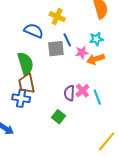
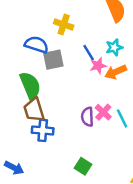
blue line: (67, 40) -> (89, 53), moved
gray square: (56, 49) -> (53, 60), moved
blue cross: (21, 98) -> (43, 130), moved
green square: (58, 117) -> (83, 166), moved

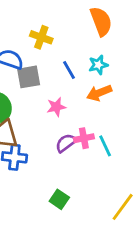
pink star: (98, 66) -> (56, 107), moved
pink cross: (103, 112) -> (84, 138), turned 35
purple semicircle: (87, 117) -> (66, 143), turned 54

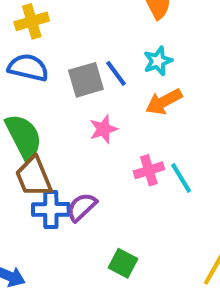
yellow cross: (41, 37) -> (32, 21), moved, turned -30
gray square: (29, 77) -> (86, 80), moved
purple semicircle: (66, 143) -> (82, 207), moved

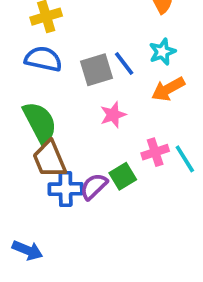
green square: (123, 263) -> (123, 176), moved, turned 32

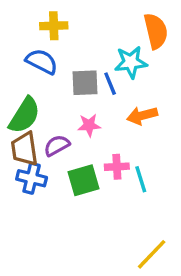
cyan star: (162, 52) -> (131, 62), moved, size x1.4
green semicircle: (40, 122) -> (24, 115), turned 45
green square: (123, 176) -> (83, 180), size x1.4
purple semicircle: (94, 186) -> (57, 145), moved

